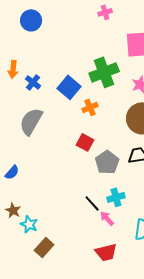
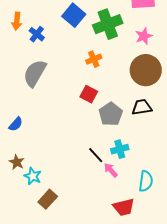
blue square: (69, 87) -> (74, 15), moved
red trapezoid: (106, 252) -> (124, 207), moved

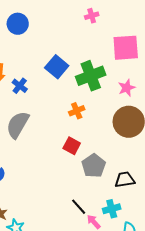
black trapezoid: (142, 107) -> (125, 180), moved
cyan cross: (120, 149) -> (112, 209), moved

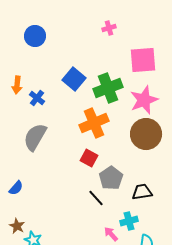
pink star: (127, 88) -> (144, 100), size x1.6
orange cross: (77, 111) -> (94, 123), size x1.8
black line: (79, 207) -> (96, 198), moved

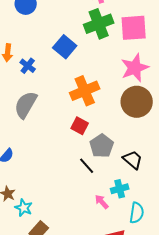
green cross: (108, 88) -> (99, 24), moved
black trapezoid: (142, 192) -> (133, 160), turned 50

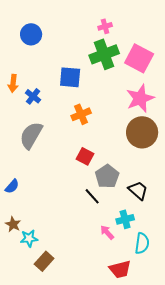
pink square: (134, 28) -> (139, 58), turned 32
blue square: (65, 47) -> (70, 77), turned -35
orange cross: (85, 91) -> (81, 114), moved, size x0.7
cyan star: (24, 208) -> (29, 238), turned -30

